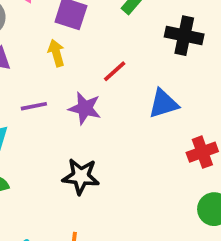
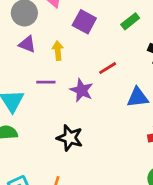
yellow arrow: (56, 53) -> (58, 51), moved

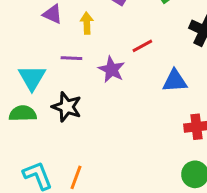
black star: (70, 138) -> (67, 107), moved

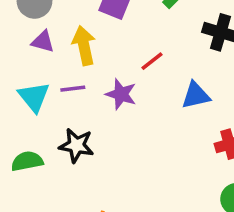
yellow arrow: (87, 23) -> (84, 46), size x1.5
cyan triangle: (32, 78) -> (34, 97), moved

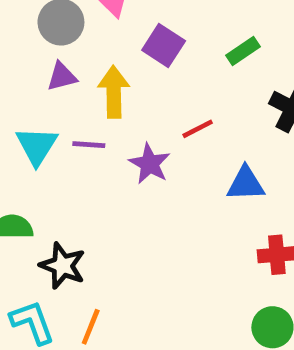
purple triangle: (43, 42) -> (62, 77), turned -40
black star: (76, 145) -> (63, 266), moved

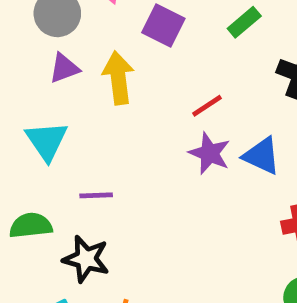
purple line: (89, 145) -> (96, 195), moved
purple star: (150, 164) -> (210, 153), moved
blue triangle: (246, 184) -> (262, 156), turned 33

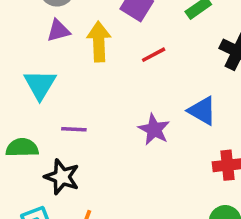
red line: (207, 106) -> (154, 55), moved
purple star: (210, 153) -> (154, 129), moved

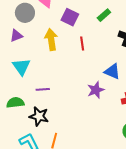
purple triangle: (58, 31) -> (16, 36), moved
red line: (154, 55) -> (82, 44), turned -64
purple star: (154, 129) -> (96, 90), moved, turned 30

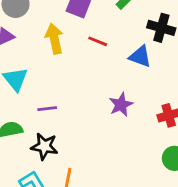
red line: (82, 44) -> (98, 41), turned -56
blue triangle: (112, 71) -> (140, 56), moved

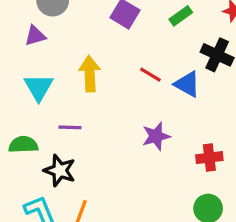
yellow arrow: (54, 39) -> (90, 74), moved
red line: (98, 41) -> (150, 75), moved

